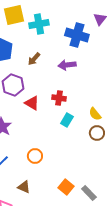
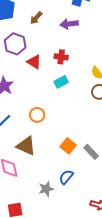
cyan rectangle: (67, 120) -> (61, 82), moved, turned 32
brown triangle: (24, 187) -> (26, 146), size x1.5

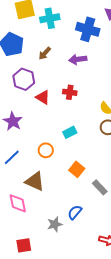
cyan rectangle: (61, 82) -> (70, 132), moved
orange square: (68, 146) -> (77, 169), moved

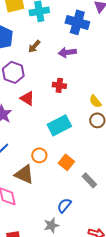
red triangle: (43, 97) -> (27, 98), moved
cyan rectangle: (70, 132) -> (59, 125), size x1.6
orange circle: (46, 150) -> (39, 155), moved
gray star: (55, 224) -> (51, 225), moved

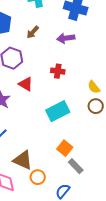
orange circle: (39, 155) -> (38, 177), moved
gray rectangle: (89, 180) -> (76, 166), moved

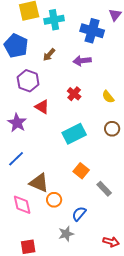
red cross: (58, 71) -> (74, 94), turned 32
yellow semicircle: (94, 87) -> (108, 97), moved
gray rectangle: (76, 166) -> (104, 189), moved

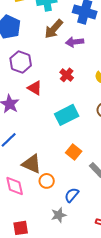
brown arrow: (49, 55) -> (54, 29), moved, size x1.5

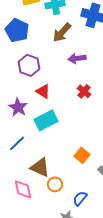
purple arrow: (75, 42) -> (77, 58), moved
red cross: (67, 75) -> (84, 91), moved
cyan rectangle: (67, 115) -> (46, 120), moved

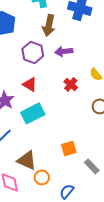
brown arrow: (62, 32) -> (49, 25), turned -30
purple hexagon: (29, 65) -> (33, 52), moved
orange square: (82, 155) -> (69, 148), turned 35

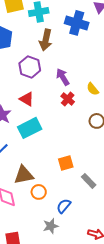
purple arrow: (64, 51) -> (63, 77), moved, turned 66
brown triangle: (27, 160) -> (24, 175), turned -35

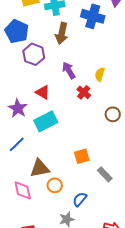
purple hexagon: (30, 67) -> (34, 54), moved
purple arrow: (63, 77) -> (69, 70), moved
yellow semicircle: (93, 89) -> (100, 74), moved, turned 56

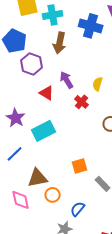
red triangle: (43, 92) -> (47, 93), moved

